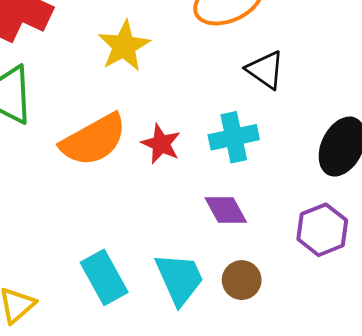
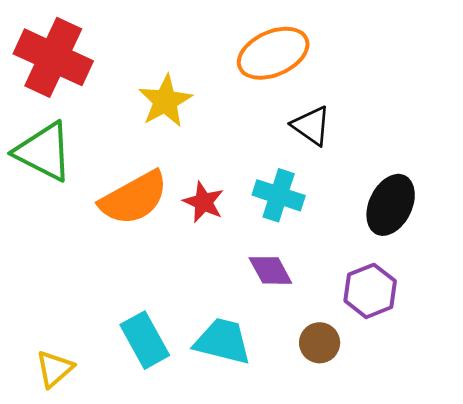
cyan cross: (234, 137) -> (279, 195), turned 30
cyan trapezoid: (180, 279) -> (223, 341), turned -52
brown circle: (242, 280) -> (320, 343), moved

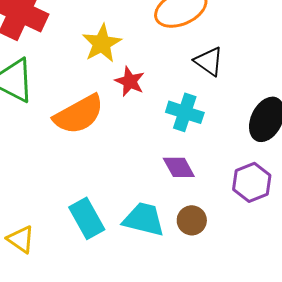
red star: (203, 202) -> (130, 81), moved
brown circle: (320, 343) -> (192, 220), moved
yellow triangle: (55, 369) -> (21, 239), turned -44

